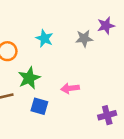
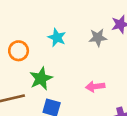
pink arrow: (70, 88) -> (95, 86), moved

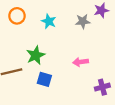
orange circle: (19, 51) -> (17, 16), moved

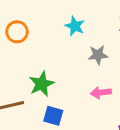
cyan star: (49, 21) -> (75, 26), moved
gray star: (83, 21) -> (98, 55), moved

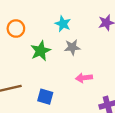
gray star: (98, 55) -> (72, 47), moved
green star: (42, 84) -> (41, 51), moved

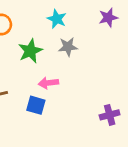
pink arrow: (84, 78) -> (48, 83), moved

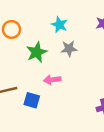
blue square: (36, 105) -> (32, 100), moved

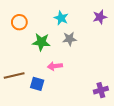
green star: (37, 52) -> (41, 42), turned 30

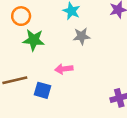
green star: (41, 42) -> (34, 40), moved

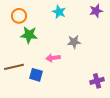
gray star: (82, 36) -> (74, 42), moved

